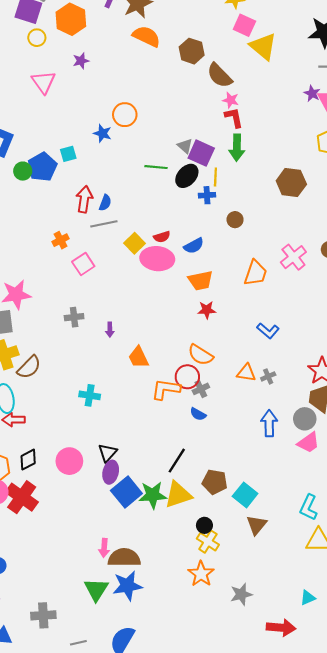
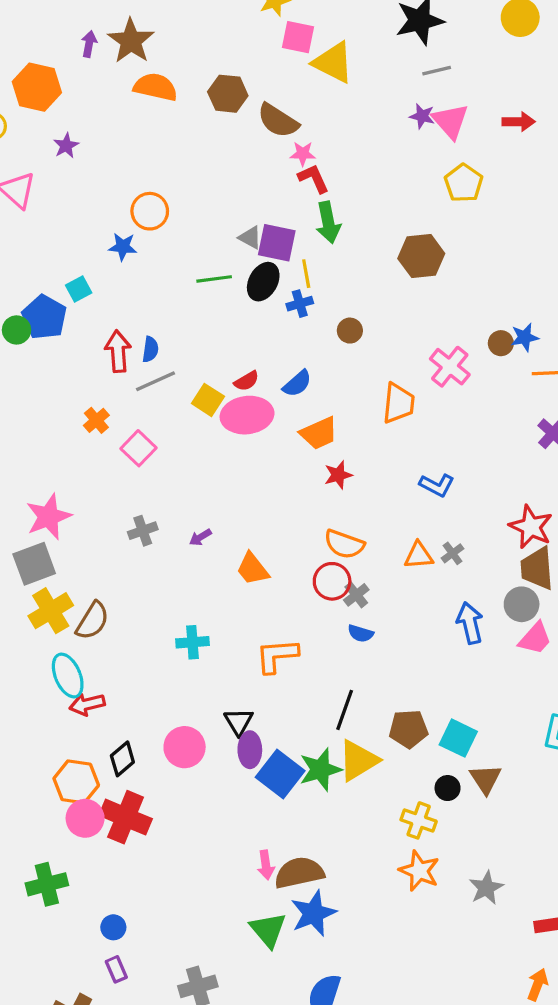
purple arrow: (110, 330) -> (200, 537), turned 72
orange L-shape: (166, 389) -> (277, 656), moved
black circle: (204, 525) -> (448, 788), moved

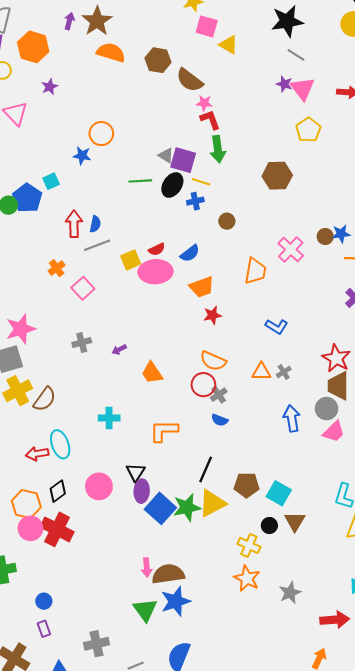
yellow triangle: (333, 63) -> (229, 45), size x0.7
gray line: (437, 71) -> (296, 55), turned 42
yellow line: (306, 274) -> (201, 182), turned -66
yellow square: (208, 400) -> (131, 260), turned 30
cyan ellipse: (68, 676) -> (60, 444), moved

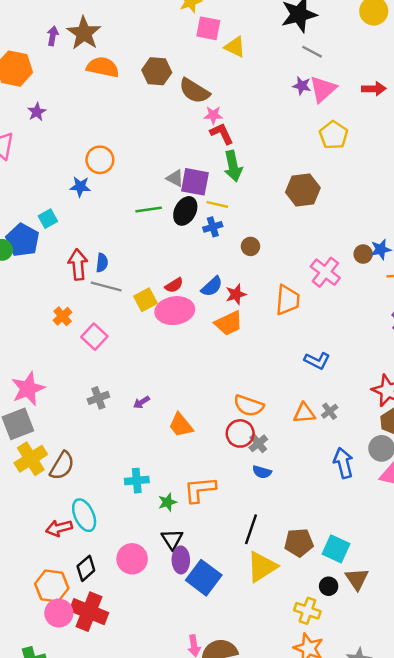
pink triangle: (303, 89) -> (323, 89), turned 30
gray line: (97, 245) -> (106, 286), turned 40
red star: (212, 315) -> (236, 294), moved
green star: (187, 507) -> (167, 502), moved, size x0.6

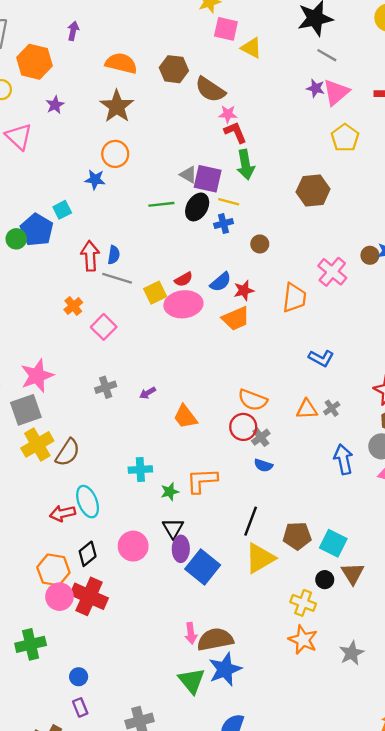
brown star: (84, 33) -> (117, 106), moved

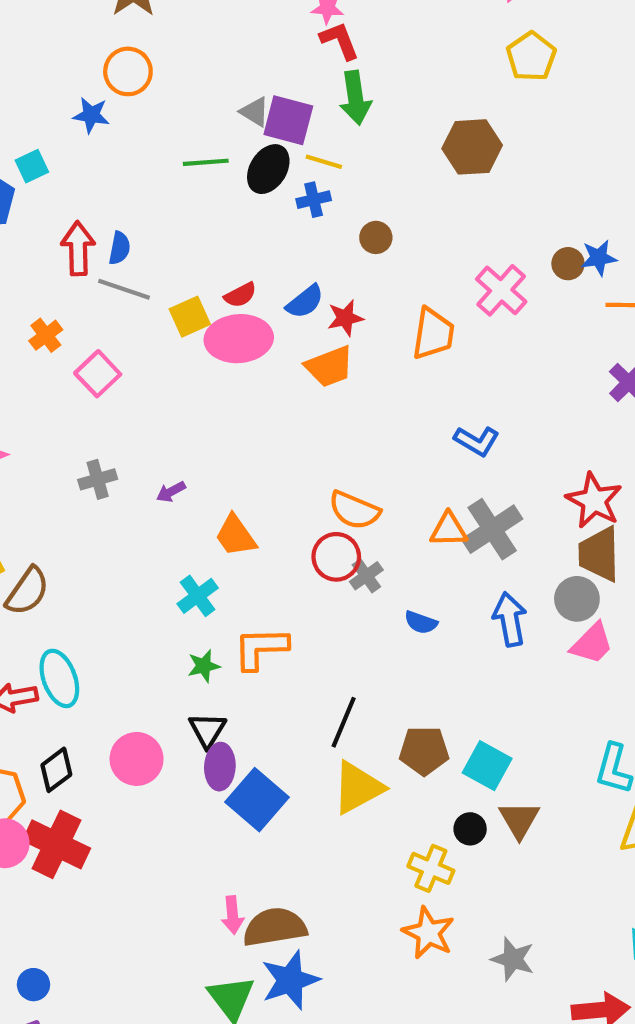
gray cross: (332, 408) -> (492, 529), size x2.0
blue semicircle: (263, 465) -> (421, 622), moved
cyan cross: (140, 469) -> (198, 596), moved, turned -35
gray star: (352, 653) -> (513, 959), turned -30

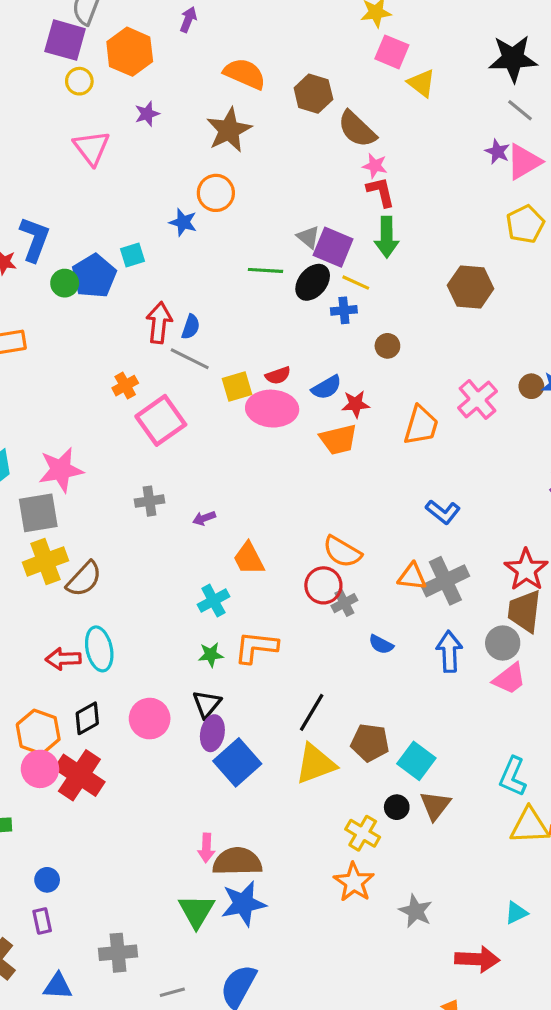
pink square: (98, 374) -> (161, 420), size x1.4

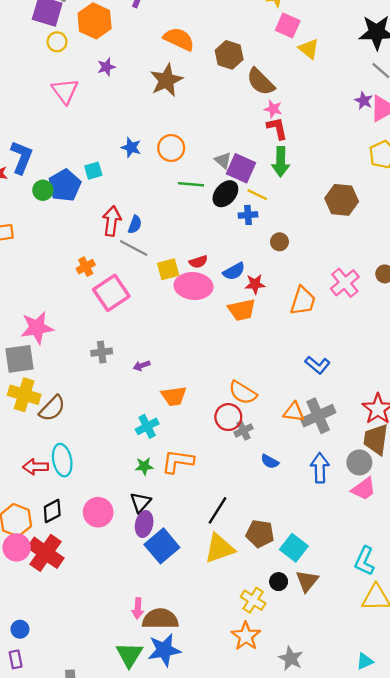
orange circle: (216, 193) -> (171, 148), moved
orange trapezoid: (249, 559) -> (174, 396), turned -72
yellow cross: (45, 561) -> (24, 395), turned 36

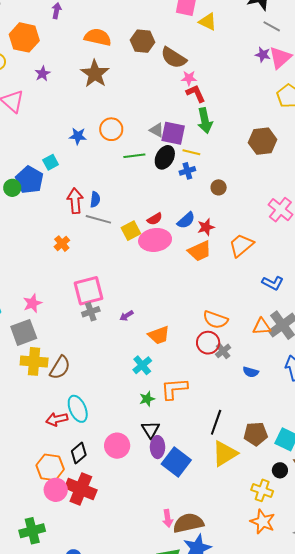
pink square: (111, 293) -> (88, 291), moved, turned 32
orange trapezoid: (303, 301) -> (241, 245), moved, turned -136
pink star: (37, 328) -> (32, 303), size x0.7

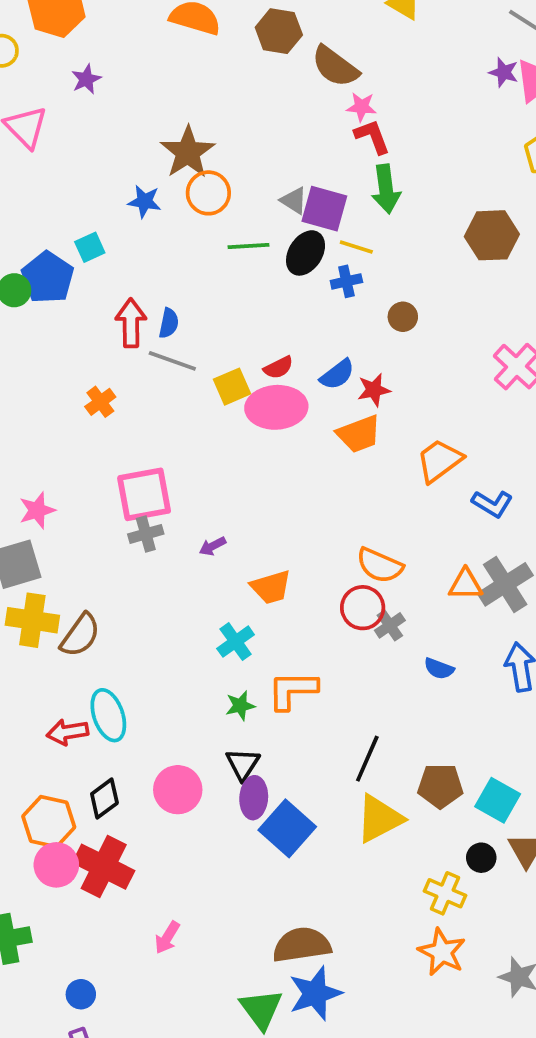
brown star: (95, 74) -> (188, 152), moved
orange trapezoid: (241, 245) -> (439, 461), moved
pink arrow: (168, 518) -> (167, 938), moved, turned 36

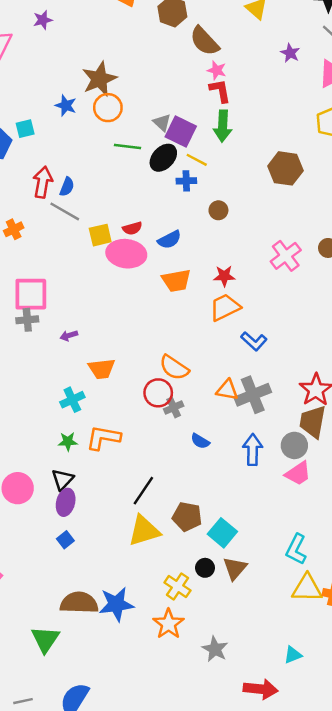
purple star: (504, 72) -> (290, 53), moved
red star: (374, 390) -> (224, 276), moved
blue square: (287, 828) -> (65, 540), moved, size x0.5
blue star: (315, 993) -> (116, 604), moved

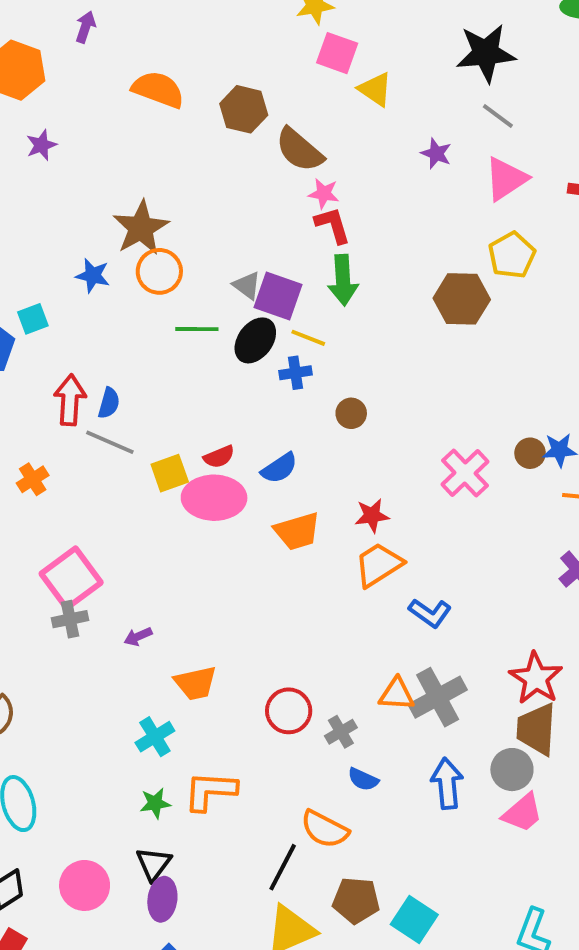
brown hexagon: (285, 168) -> (462, 299), moved
pink square: (31, 294) -> (71, 578), turned -30
orange semicircle: (174, 368) -> (325, 829), moved
gray cross: (174, 407) -> (341, 732), moved

